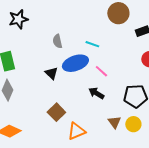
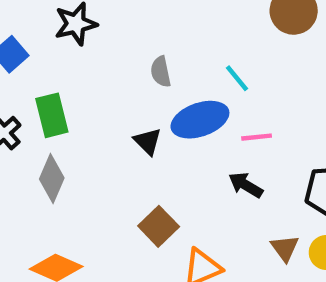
cyan line: (92, 44) -> (237, 78), turned 32
pink line: (101, 71) -> (257, 137), turned -48

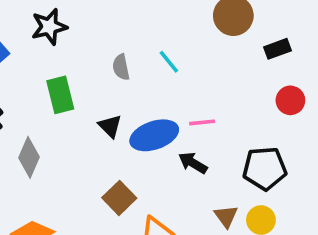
cyan line: (237, 78) -> (169, 62), moved
green rectangle: (52, 115) -> (60, 95), moved
blue ellipse: (200, 120) -> (154, 135), moved

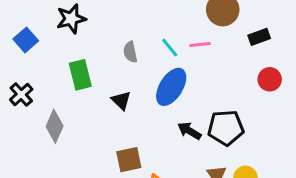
pink line: (202, 122) -> (200, 44), moved
blue ellipse: (154, 135) -> (171, 87), moved, turned -39
black pentagon: (265, 168) -> (226, 128), moved
brown square: (119, 198) -> (129, 160), turned 32

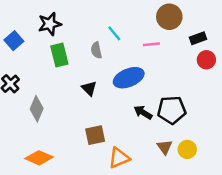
cyan line: (170, 47) -> (114, 33), moved
green rectangle: (80, 75) -> (59, 55), moved
red circle: (270, 79) -> (206, 60), moved
blue ellipse: (171, 87) -> (129, 78), turned 36

